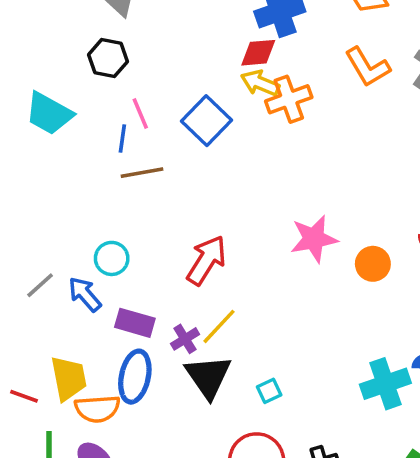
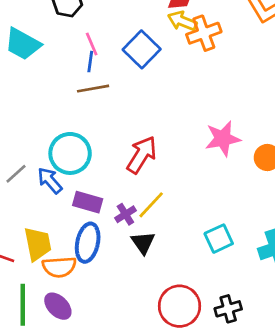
blue line: (122, 139) -> (90, 62), moved
cyan circle: (112, 258) -> (70, 153), size x1.6
black triangle: (208, 377) -> (143, 243), size x0.7
cyan square: (269, 391) -> (219, 239), moved, size x1.5

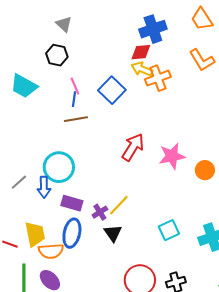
red arrow: (142, 155) -> (133, 147), moved
blue arrow: (50, 180) -> (44, 187), turned -140

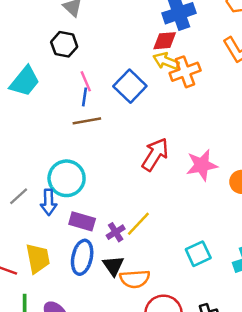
cyan trapezoid: (24, 86) -> (25, 81), turned -80
black triangle: (113, 233) -> (113, 266), moved
orange semicircle: (51, 251) -> (135, 279), moved

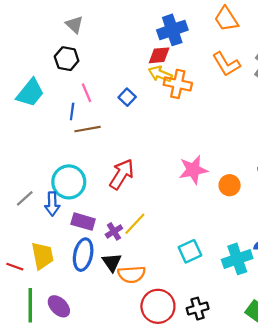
orange cross: (185, 72) -> (178, 84), turned 32
blue square: (130, 86) -> (127, 97), size x0.6
blue line: (85, 97) -> (72, 111), moved
red arrow: (155, 154) -> (122, 174), moved

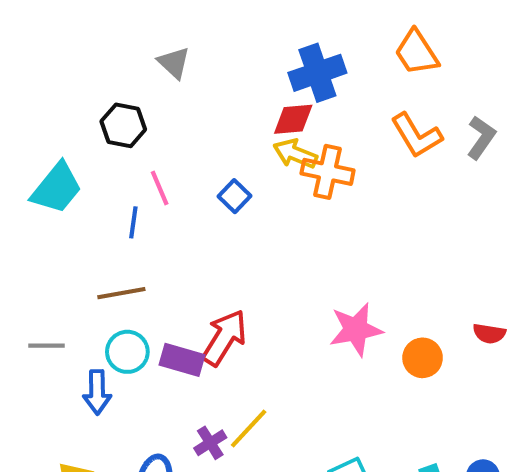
gray triangle: (74, 24) -> (174, 63), moved
brown line: (88, 129) -> (121, 293), moved
cyan circle: (69, 182) -> (127, 352), size x0.7
gray line: (25, 198) -> (46, 346), moved, turned 42
purple rectangle: (83, 222) -> (182, 360), moved

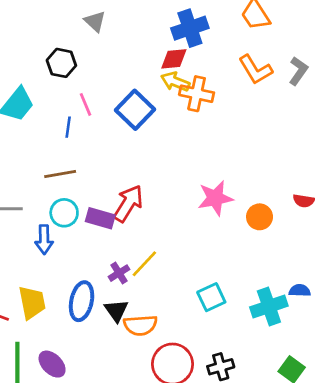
blue square: (235, 196) -> (135, 110), size x1.8

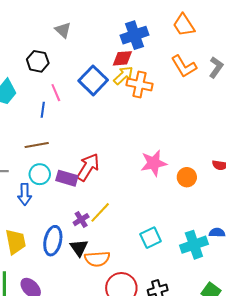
yellow arrow: (175, 82) -> (123, 75), turned 115
blue square: (135, 110) -> (93, 80), moved

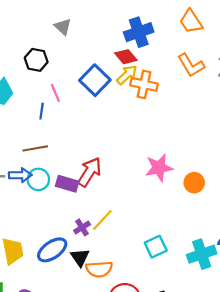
red diamond: (122, 58) -> (126, 57), turned 55
blue arrow: (25, 194) -> (20, 175), moved, turned -90
blue ellipse: (53, 241) -> (52, 250), turned 44

